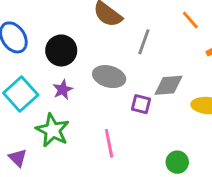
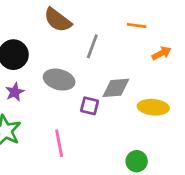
orange line: (190, 20) -> (137, 26), turned -42
green circle: (177, 162) -> (137, 161), moved

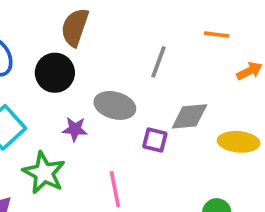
brown semicircle: (58, 20) -> (75, 27), moved, turned 72
purple star: (15, 92) -> (75, 129), moved, turned 30

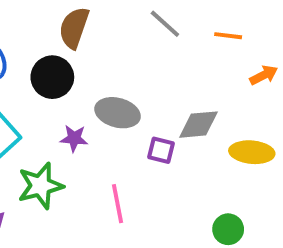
gray line: (159, 62) -> (165, 24), moved, turned -68
green star: (44, 173) -> (40, 186), turned 30

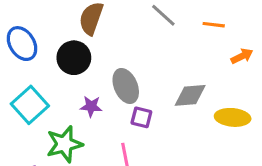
gray ellipse: (118, 113) -> (126, 86), turned 52
purple square: (161, 150) -> (141, 117), moved

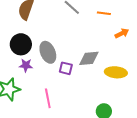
black circle: (74, 58) -> (21, 44), moved
purple square: (141, 117) -> (66, 68), moved

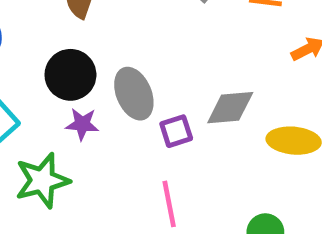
purple square: (66, 68) -> (176, 131), turned -32
pink line: (48, 98) -> (169, 204), moved

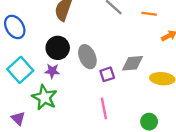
purple star: (82, 124) -> (52, 71), moved
green star: (42, 181) -> (44, 97), turned -30

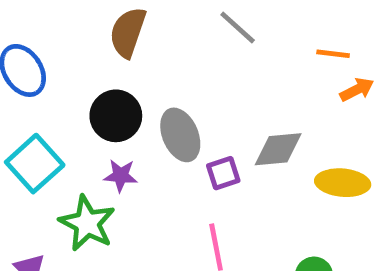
orange line: (149, 14) -> (333, 54), moved
purple star: (52, 71) -> (121, 176), moved

